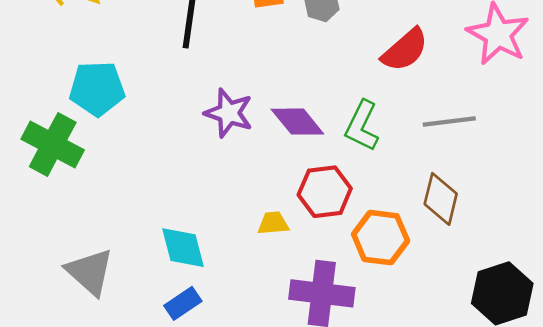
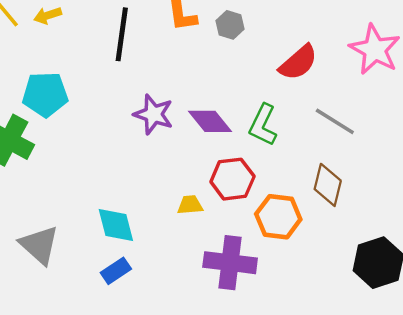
gray line: (449, 122) -> (335, 121), turned 39

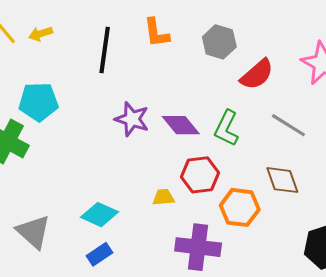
gray hexagon: (230, 25) -> (219, 42), moved, size x1.4
brown diamond: (328, 185) -> (282, 180), turned -33
cyan diamond: (116, 225) -> (99, 215), turned -51

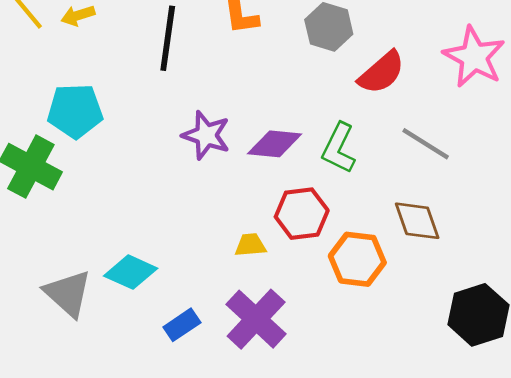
purple diamond: (181, 125) -> (275, 144), turned -45
cyan diamond: (99, 215) -> (131, 272), moved
purple cross: (198, 247) -> (256, 319), moved, turned 36
blue rectangle: (99, 254) -> (182, 325), moved

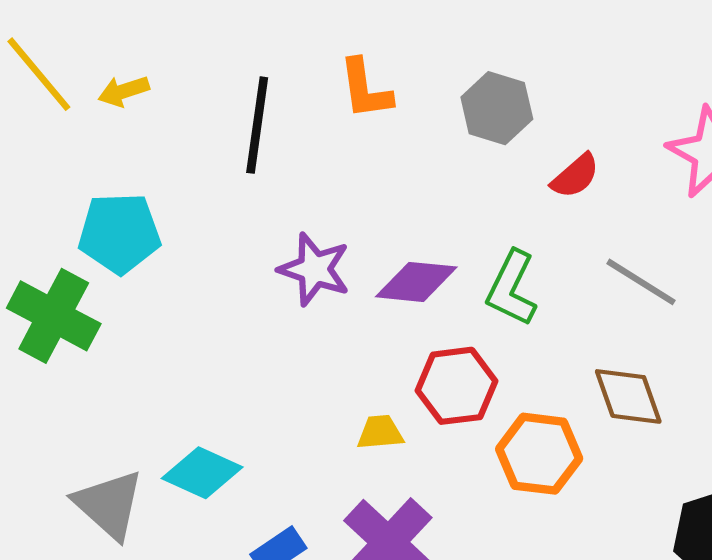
red semicircle: (382, 73) -> (575, 176), size x0.7

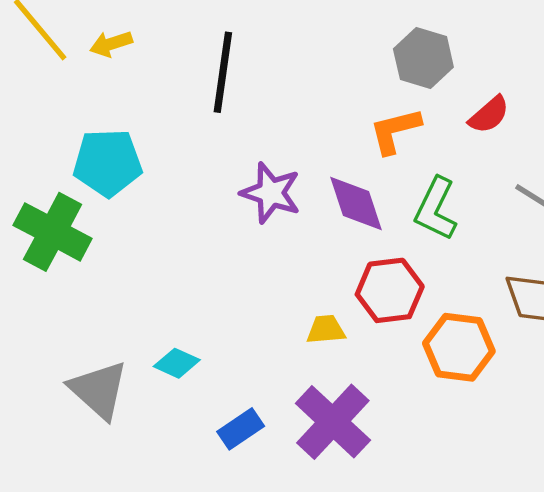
orange L-shape: (365, 89) -> (395, 131), moved, turned 84
purple diamond: (416, 282) -> (356, 204), turned 66
cyan diamond: (202, 473) -> (177, 363), size x0.7

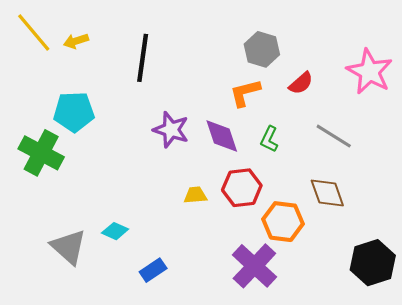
green L-shape: (436, 209) -> (269, 139), size x0.7
yellow trapezoid: (326, 329) -> (195, 195), moved
purple cross: (333, 422) -> (254, 266), moved

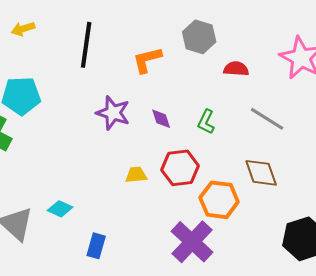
red semicircle: (301, 83) -> (236, 69), turned -135
orange L-shape: (245, 93) -> (147, 60), moved
purple diamond: (222, 136) -> (161, 119), size x0.6
blue rectangle: (153, 270) -> (96, 246), turned -40

